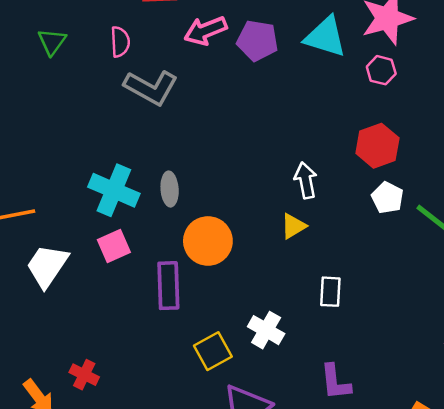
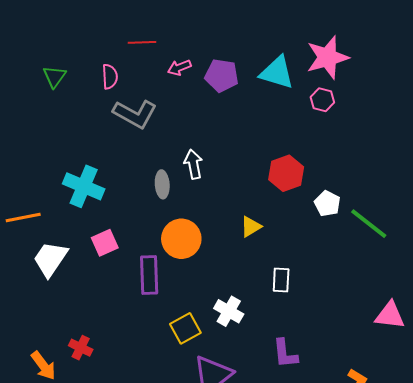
pink arrow: (205, 31) -> (179, 67), size x0.7
red hexagon: (377, 146) -> (286, 173), moved
white arrow: (306, 180) -> (193, 164), moved
gray ellipse: (170, 189) -> (162, 184), moved
cyan cross: (114, 190) -> (84, 186), moved

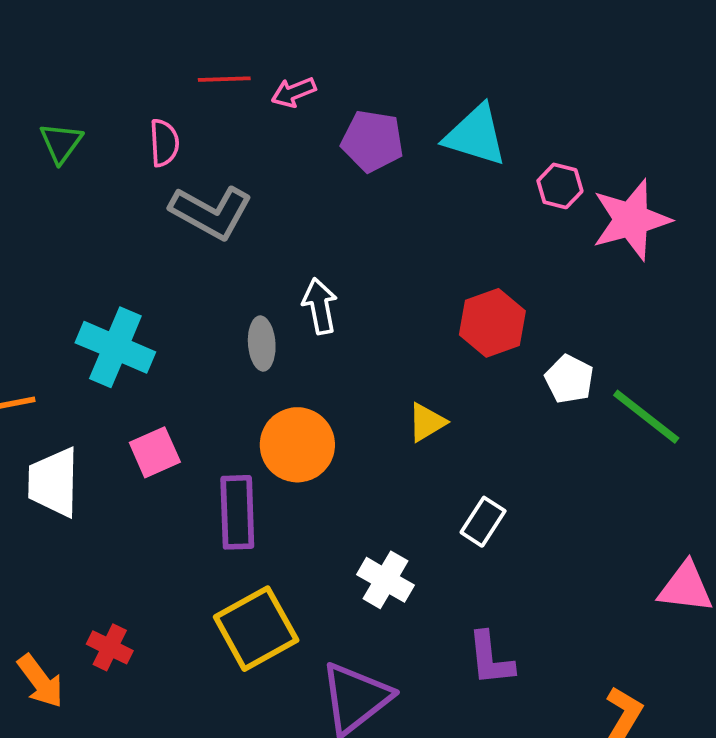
pink star: (327, 57) -> (631, 220), moved
pink arrow: (179, 67) -> (294, 92), moved
white trapezoid: (50, 259) -> (54, 482), turned -33
white rectangle: (281, 280) -> (483, 522), turned 30
yellow square: (185, 328) -> (256, 629), moved, size x1.4

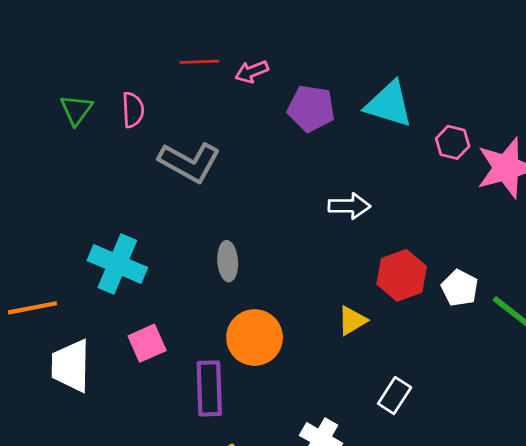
pink semicircle: (164, 143) -> (133, 110), moved
white arrow: (320, 306) -> (349, 206), moved, turned 102
red hexagon: (492, 323) -> (402, 275), moved

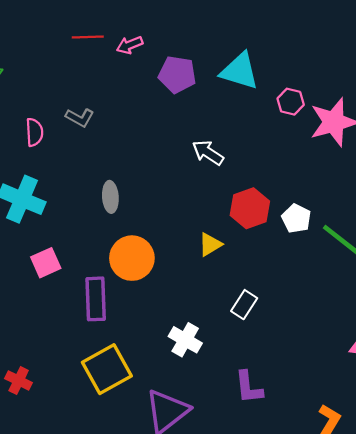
pink semicircle: (133, 110) -> (34, 132), moved
gray L-shape: (189, 162) -> (80, 118), size x0.6
white arrow: (349, 206) -> (208, 153), turned -148

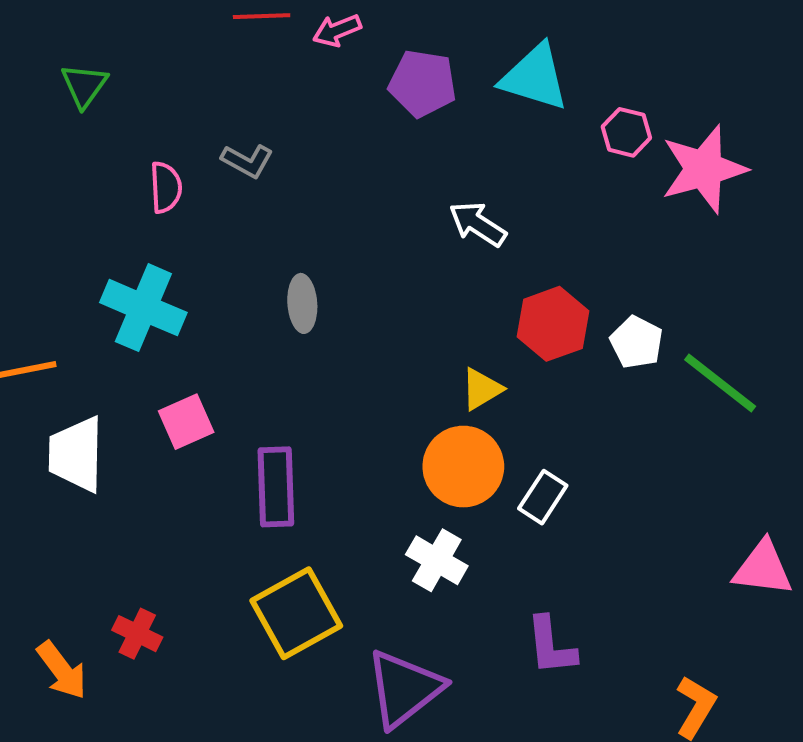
orange circle: (132, 258) -> (463, 467), moved

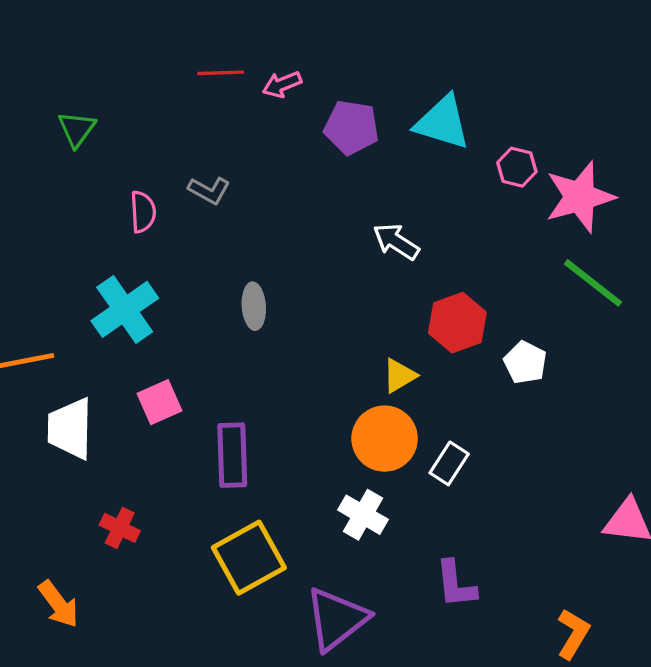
cyan cross: (143, 308) -> (125, 309), turned 32
white pentagon: (637, 342) -> (525, 362), moved
green line: (720, 383) -> (593, 283), moved
red cross: (137, 634) -> (120, 528), moved

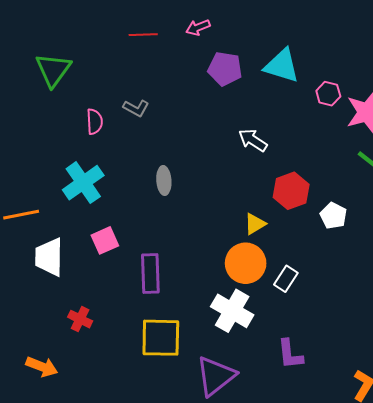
pink arrow: (282, 84) -> (198, 27), moved
green triangle: (77, 129) -> (53, 70), size x1.5
white cross: (363, 515) -> (232, 311), size x1.4
yellow square: (249, 558) -> (161, 338), turned 30
orange arrow: (59, 604) -> (42, 367), turned -32

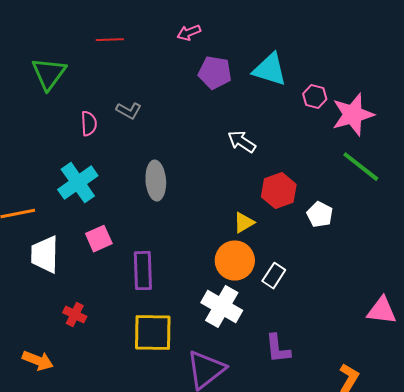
red line: (143, 35) -> (110, 40), moved
gray ellipse: (164, 180) -> (156, 181), size x1.4

